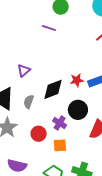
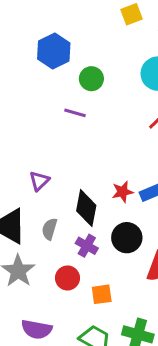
black diamond: (53, 89) -> (86, 208), turned -55
purple cross: (60, 123) -> (87, 246), moved

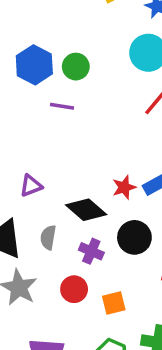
blue hexagon: (54, 51) -> (34, 65), moved
purple triangle: (39, 181) -> (31, 186), turned 30
black diamond: (86, 208) -> (86, 210), turned -54

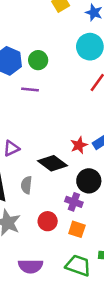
purple cross: (91, 251) -> (74, 202), moved
orange square: (114, 303) -> (77, 229), turned 36

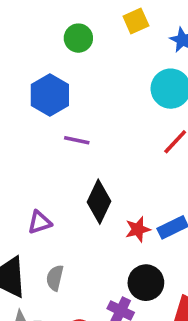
green circle: (38, 60) -> (78, 38), moved
black diamond: (53, 163) -> (99, 202), moved, turned 72

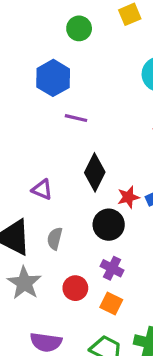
purple triangle: (40, 222) -> (42, 190), turned 40
black circle: (146, 283) -> (109, 225), moved

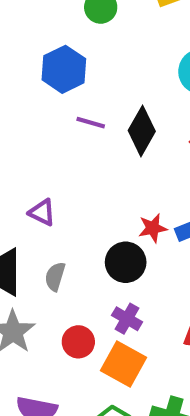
black diamond: (95, 172) -> (142, 131), moved
orange square: (111, 303) -> (124, 364), size x1.5

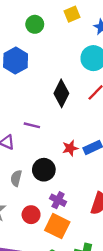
purple line: (91, 123) -> (32, 125), moved
black circle: (126, 262) -> (44, 170), moved

